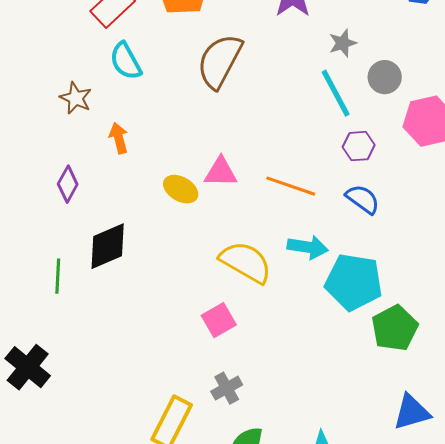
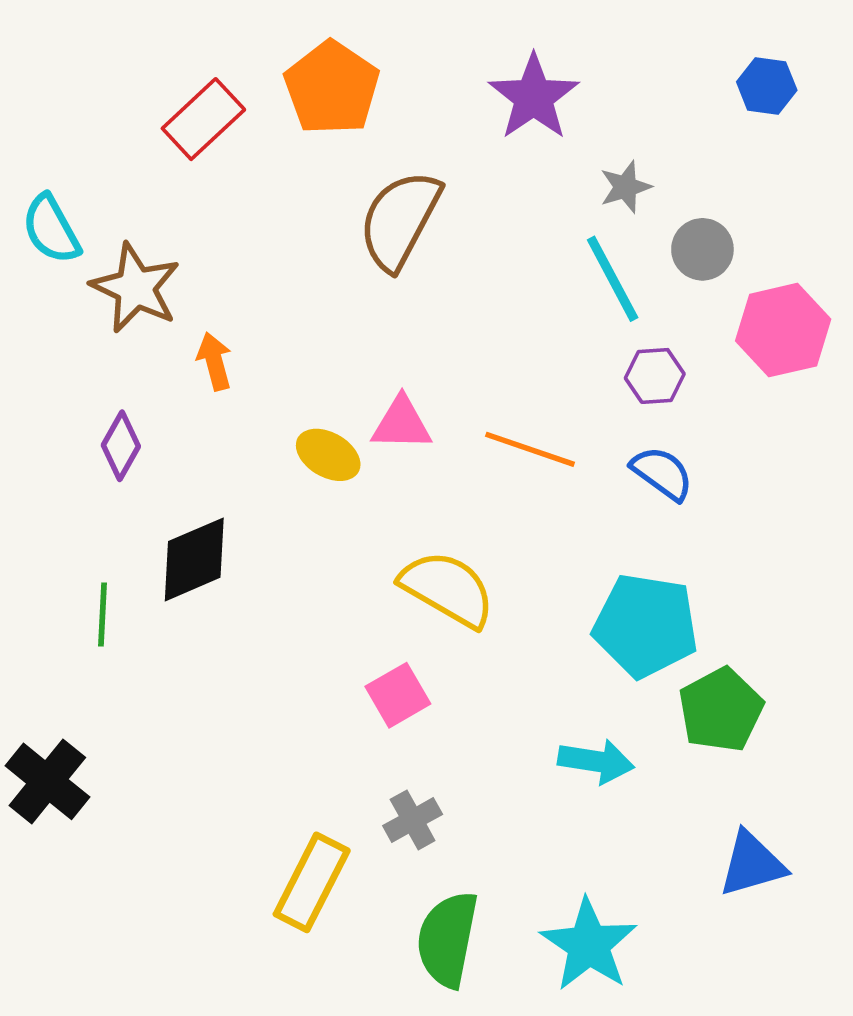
cyan semicircle: (126, 61) -> (51, 229), moved
brown star: (76, 98) -> (136, 288), size x1.5
cyan arrow: (308, 247) -> (596, 761), moved

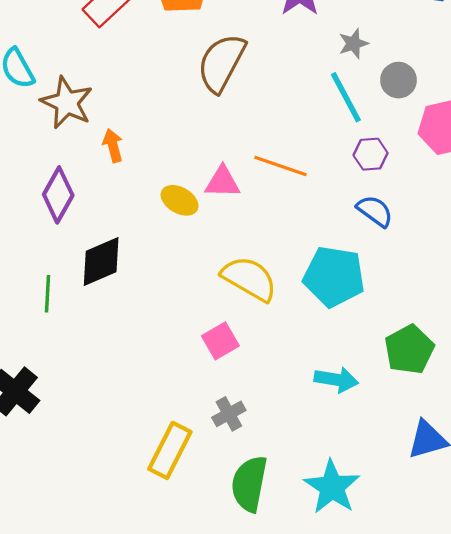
purple diamond: (121, 446) -> (58, 195), size x1.4
orange line: (530, 449) -> (280, 166), moved
cyan pentagon: (646, 626) -> (334, 277), moved

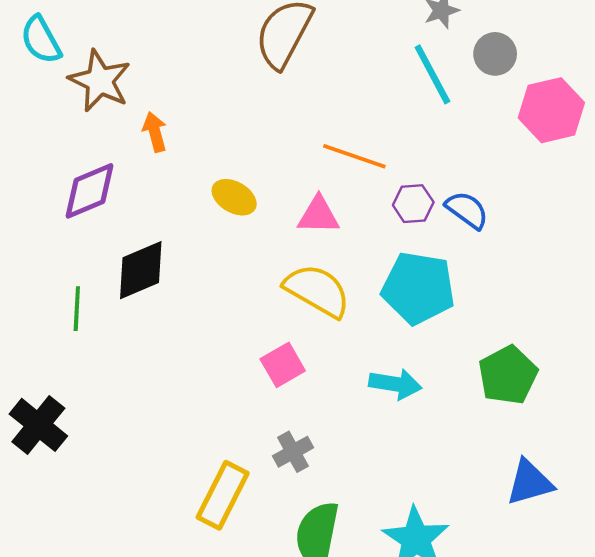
purple hexagon: (371, 154) -> (413, 204), moved
pink triangle: (222, 182) -> (319, 215), moved
purple diamond: (58, 195) -> (90, 191), turned 38
cyan arrow: (336, 380) -> (395, 384), moved

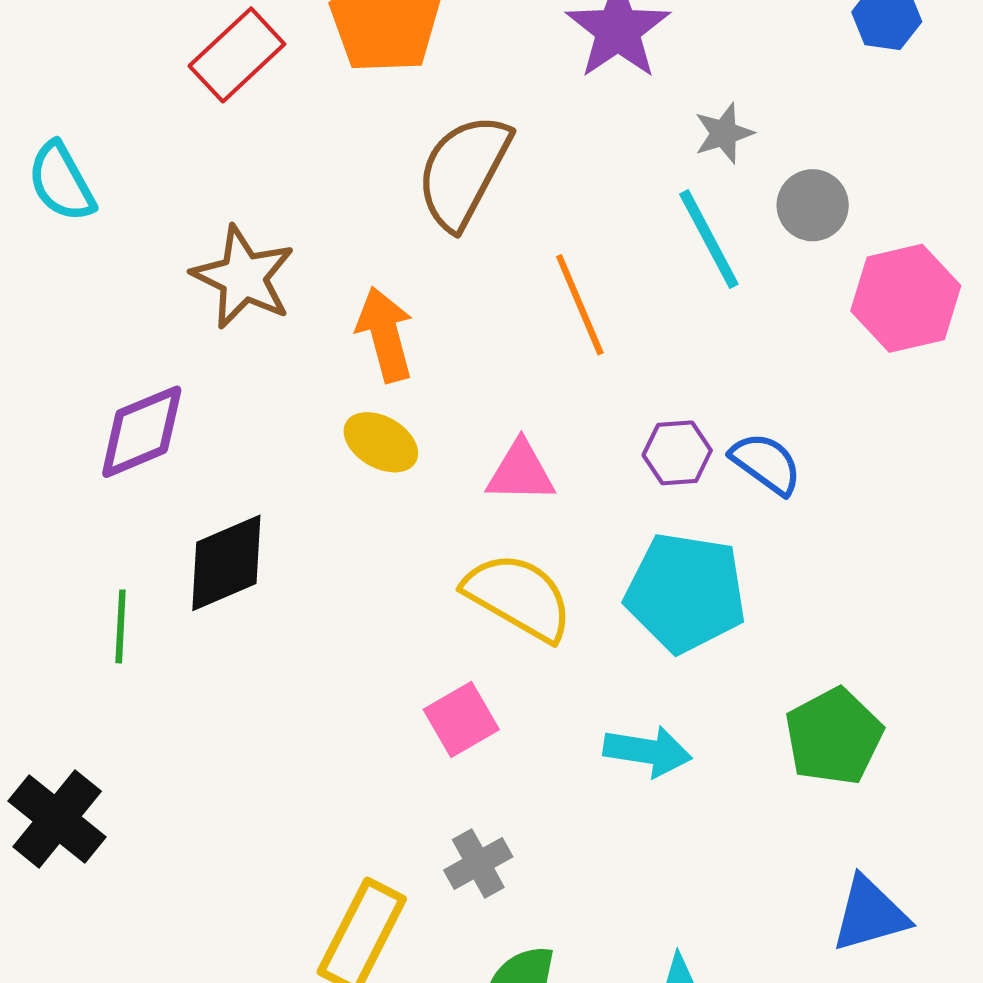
brown star: (100, 81) -> (243, 277), moved
orange arrow: (155, 132) -> (385, 334), moved, size x1.4
orange line: (354, 156) -> (580, 305), moved, turned 48

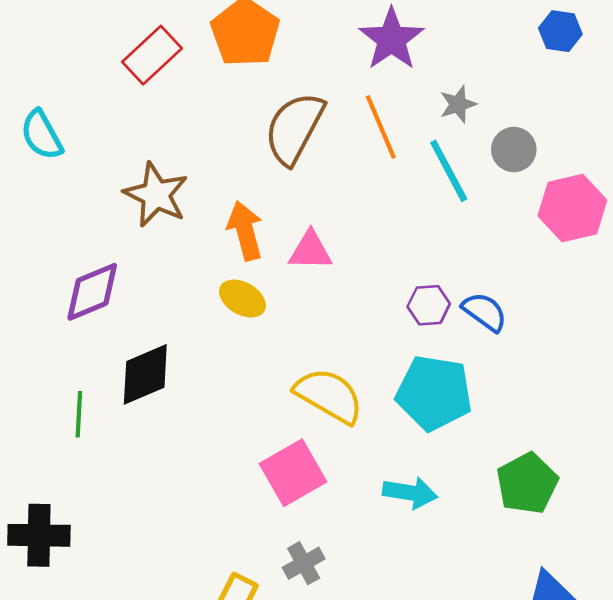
orange line: (580, 305) -> (381, 127), moved
pink triangle: (521, 472) -> (310, 251), moved
pink square: (461, 720) -> (293, 473), size x1.4
black cross: (57, 819) -> (39, 535), turned -38

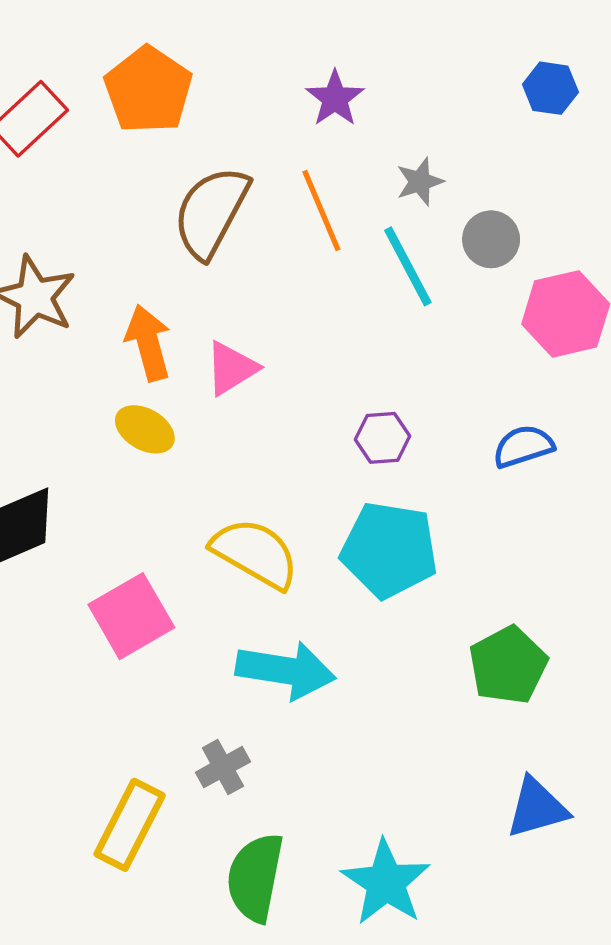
purple star: (391, 39) -> (335, 98), size x0.7
pink triangle: (310, 251) -> (231, 368), turned -33
blue semicircle: (485, 312) -> (523, 446), moved, turned -54
pink square: (293, 473) -> (131, 616), moved
cyan arrow: (410, 493) -> (286, 670), moved, size x1.4

